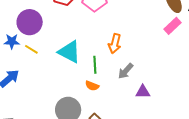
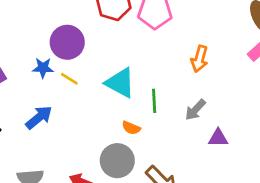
orange arrow: (115, 44) -> (199, 59), moved
orange semicircle: (92, 86) -> (131, 128), moved

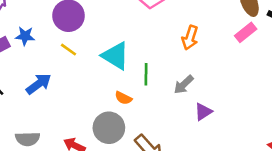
blue star: (43, 68) -> (25, 36), moved
purple triangle: (218, 138) -> (203, 112), turned -36

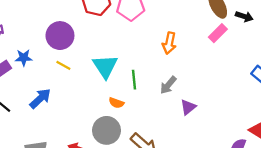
cyan triangle: (115, 56) -> (105, 66), turned 32

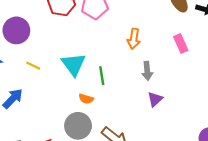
pink rectangle: (218, 33) -> (181, 44), moved, turned -66
purple circle: (60, 36) -> (16, 30), moved
gray arrow: (168, 85) -> (147, 71), moved, turned -42

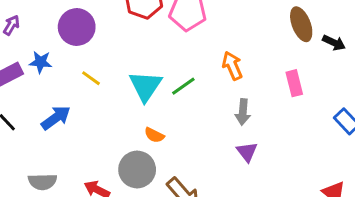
orange arrow: (134, 39) -> (232, 66), turned 138
green line: (102, 76) -> (183, 86), moved, turned 54
purple triangle: (155, 99) -> (247, 152), turned -35

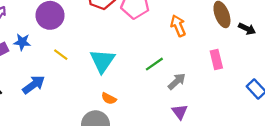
orange arrow: (232, 66) -> (178, 26), moved
green line: (183, 86) -> (154, 64), moved
gray arrow: (243, 112) -> (177, 81), turned -138

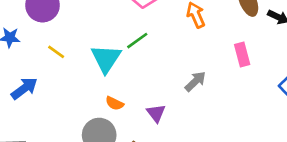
green line: (154, 64) -> (137, 41), moved
purple triangle: (180, 112) -> (156, 113), moved

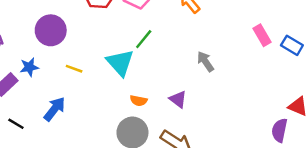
pink rectangle: (242, 54) -> (262, 35), moved
gray arrow: (195, 81) -> (205, 62), turned -65

